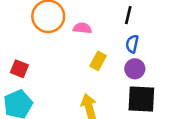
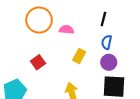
red square: (19, 69) -> (38, 62), moved, turned 32

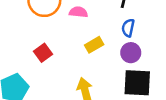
yellow rectangle: (79, 56) -> (94, 45), turned 32

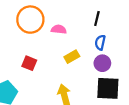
red square: (43, 53) -> (29, 63), turned -32

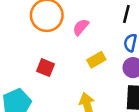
pink semicircle: (59, 29) -> (81, 27), turned -56

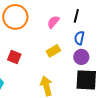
pink semicircle: (81, 27) -> (53, 22), moved

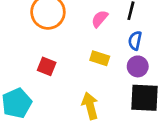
yellow rectangle: (53, 51) -> (100, 58), turned 48

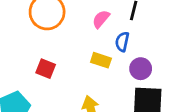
blue semicircle: (135, 41) -> (122, 42), moved

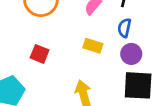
blue semicircle: (122, 42) -> (124, 28), moved

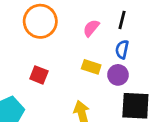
purple circle: (131, 54) -> (118, 75), moved

